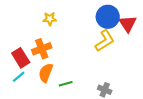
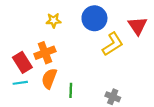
blue circle: (108, 17) -> (94, 18), moved
cyan line: (19, 77) -> (20, 83), turned 32
green line: (66, 84) -> (71, 90), turned -72

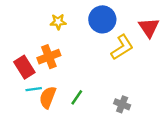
orange semicircle: (49, 79) -> (48, 97), moved
cyan line: (20, 83) -> (34, 89), moved
green line: (71, 90) -> (77, 97), turned 32

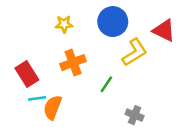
red triangle: (149, 28) -> (164, 31), turned -30
orange cross: (49, 57) -> (73, 63), moved
green line: (77, 97) -> (106, 84), moved

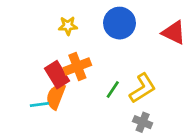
yellow L-shape: (135, 52) -> (143, 88), moved
red rectangle: (27, 74) -> (57, 75), moved
orange semicircle: (53, 107) -> (56, 96), moved

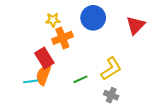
red triangle: (174, 33) -> (136, 25), turned 48
orange cross: (77, 66) -> (62, 38), moved
green line: (113, 90) -> (80, 79), moved, turned 32

